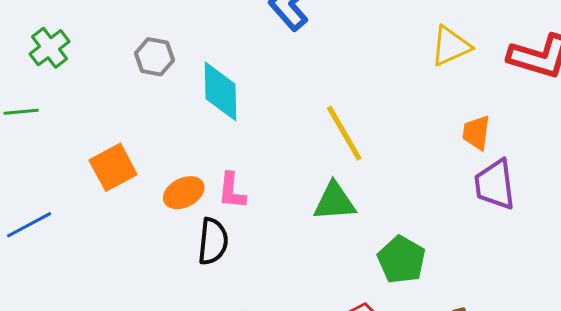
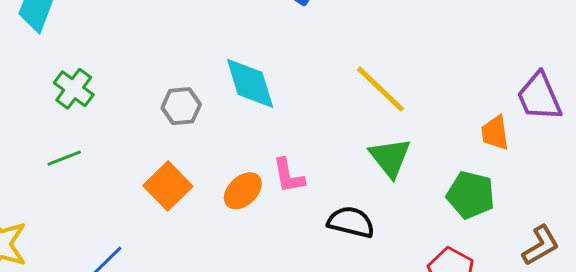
gray hexagon: (154, 57) -> (181, 106), moved
orange trapezoid: (476, 133) -> (495, 133), moved
green triangle: (334, 201) -> (390, 157), turned -48
black semicircle: (213, 241) -> (351, 222), moved, turned -66

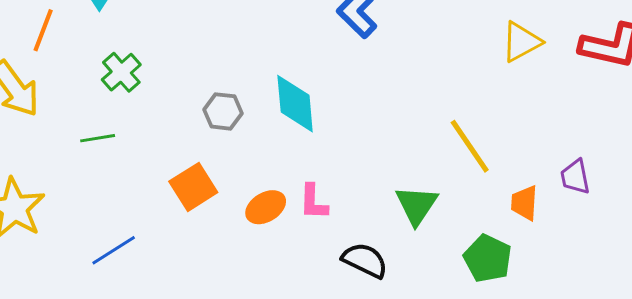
yellow line: (381, 89) -> (470, 146), moved
purple trapezoid: (539, 97) -> (575, 177), size x0.7

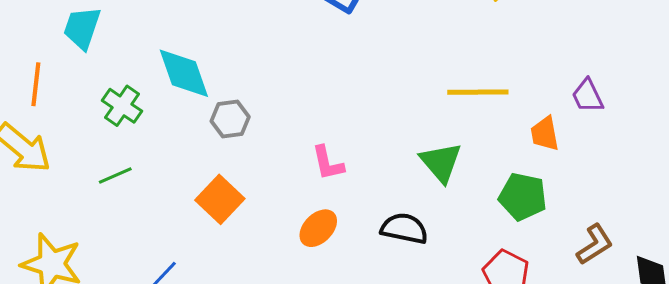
cyan diamond: (295, 104) -> (184, 73), moved
yellow line: (470, 146) -> (478, 92), turned -42
pink L-shape: (313, 202) -> (328, 163), moved
orange ellipse: (266, 207) -> (318, 228), moved

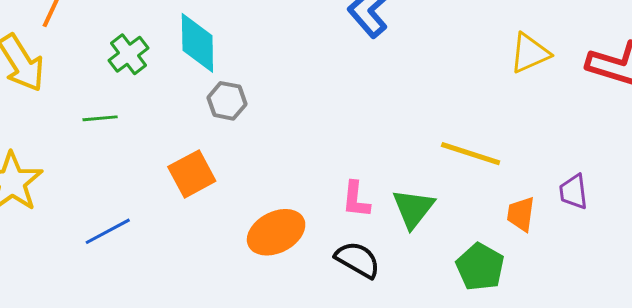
pink L-shape: (328, 163) -> (356, 199), moved
orange ellipse: (318, 228) -> (276, 232), size x1.4

